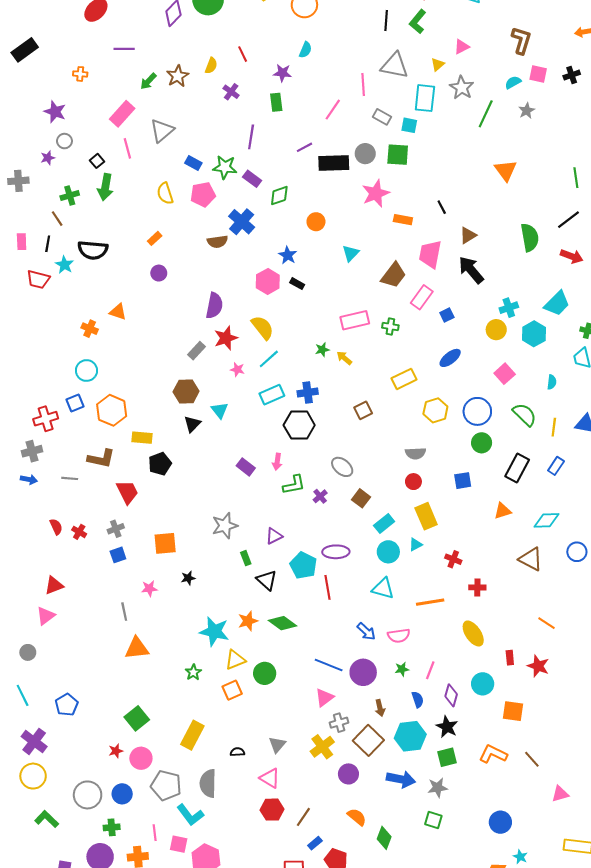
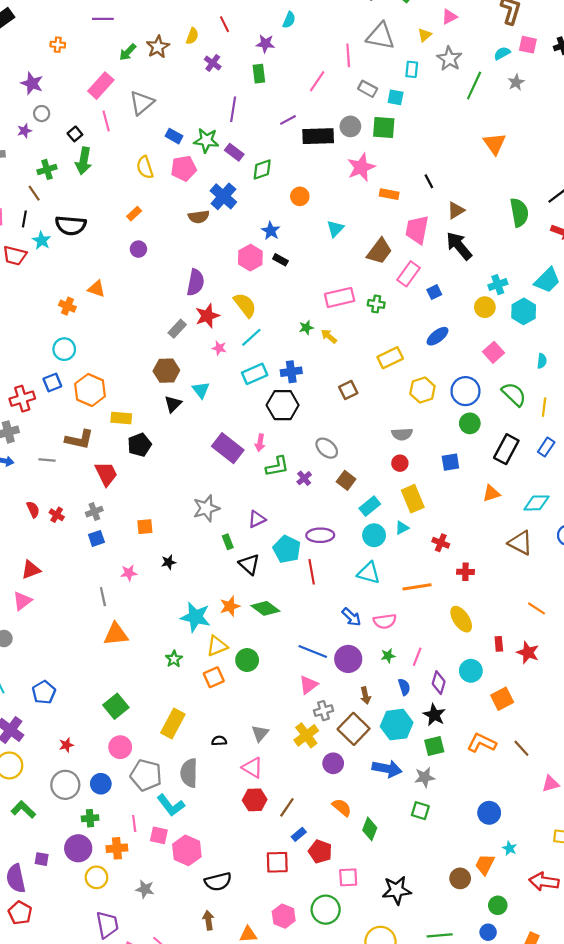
cyan rectangle: (425, 98) -> (412, 69), size x0.6
purple rectangle: (246, 467) -> (228, 448), size x1.6
orange square: (165, 543) -> (145, 527), size x0.7
orange square: (513, 711) -> (502, 699), turned -35
red star: (116, 751) -> (66, 745), moved

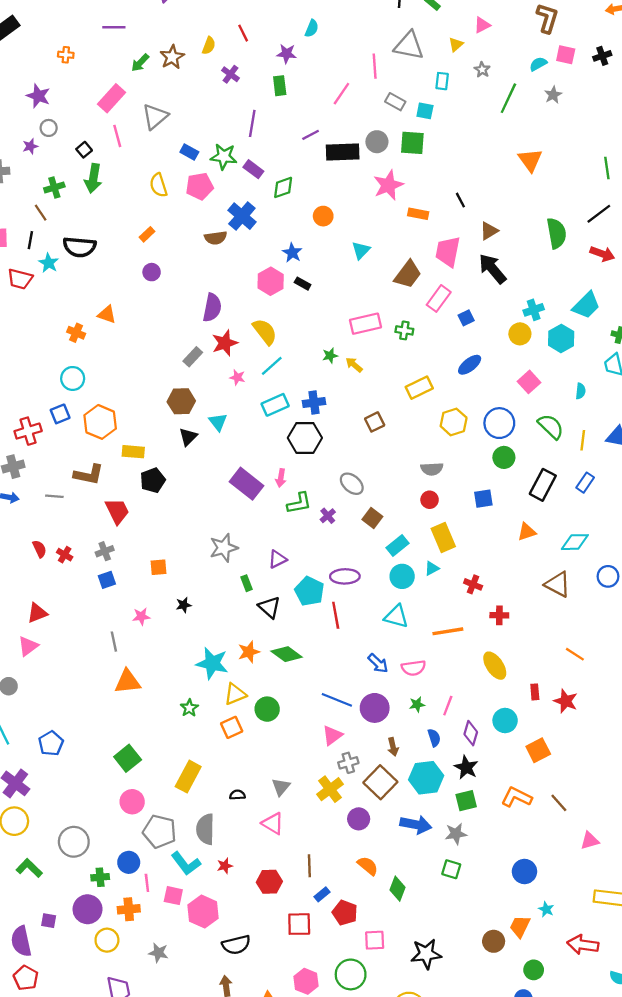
gray star: (449, 59) -> (482, 70), size x0.6
red star: (66, 745) -> (225, 866), moved
blue circle: (101, 784) -> (129, 862), moved
red hexagon: (255, 800) -> (269, 882), moved
brown line: (287, 807) -> (309, 866), turned -36

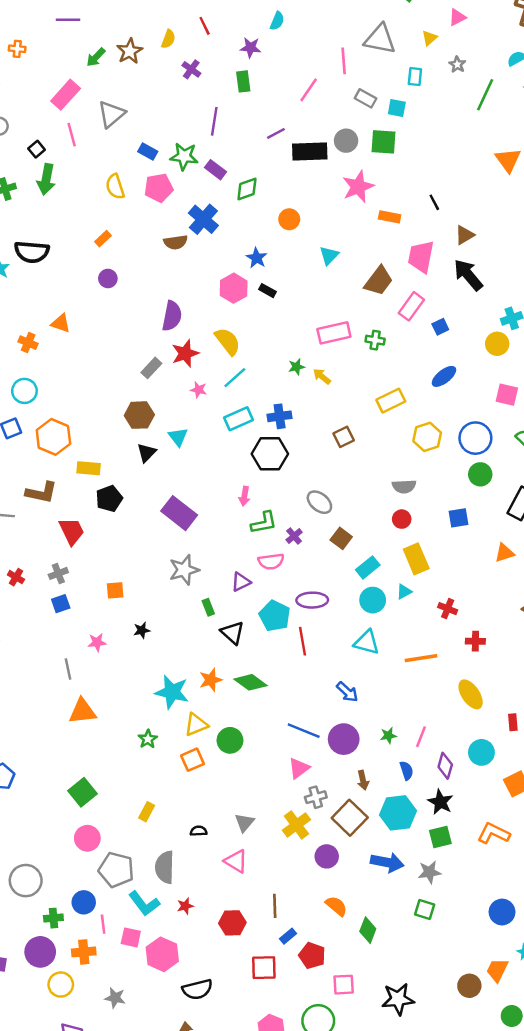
pink square: (529, 382) -> (507, 395), turned -35
purple rectangle: (247, 484) -> (179, 513), moved
pink semicircle: (414, 668) -> (271, 561), moved
yellow rectangle: (188, 777) -> (147, 812), size x0.6

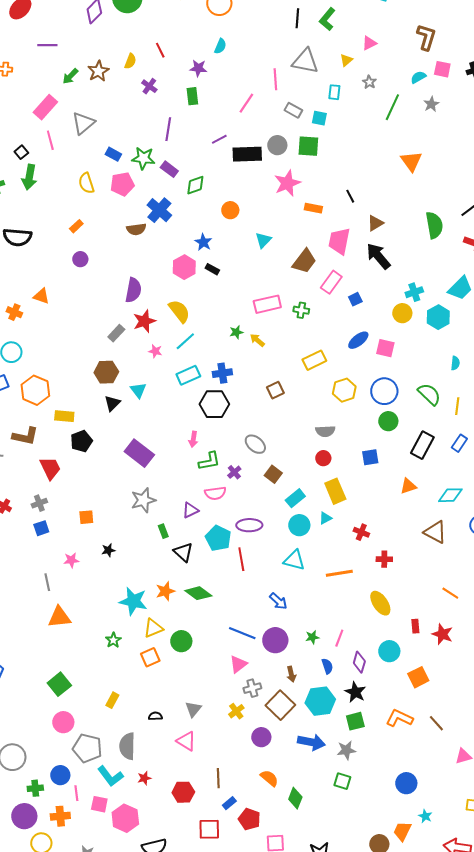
pink square: (507, 395) -> (385, 348), moved
yellow cross: (296, 825) -> (236, 711), size x0.7

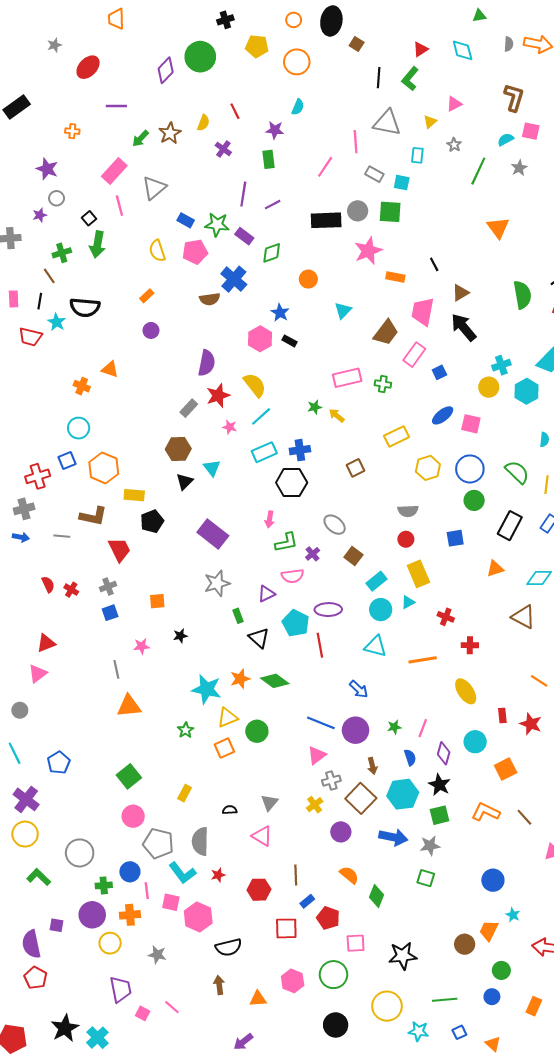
purple line: (219, 139) -> (273, 205), moved

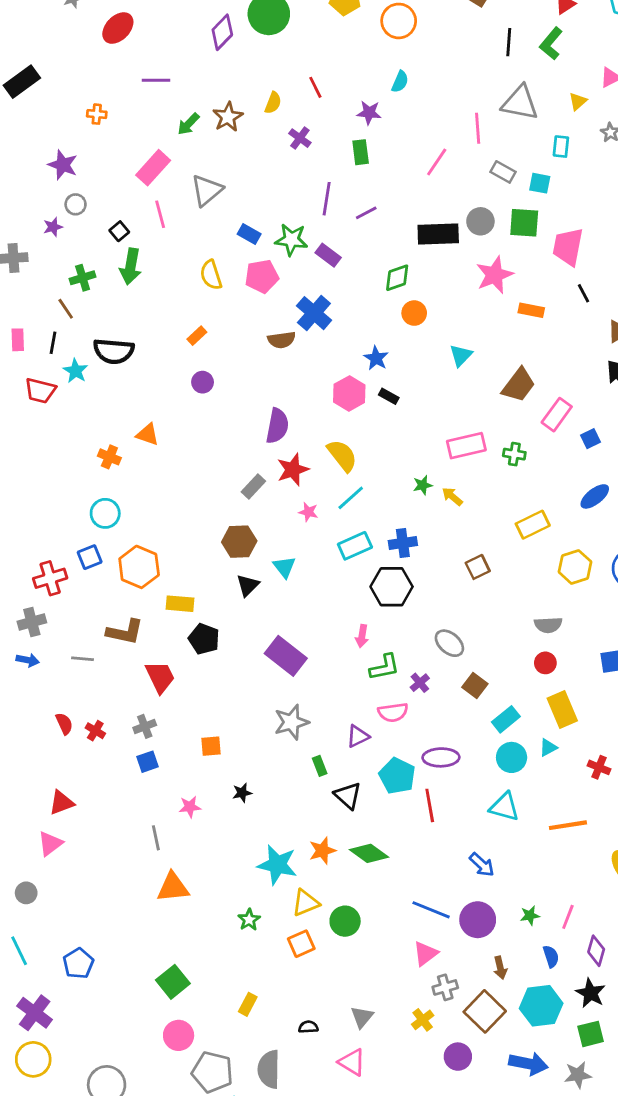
green diamond: (272, 253) -> (397, 278), moved
pink trapezoid: (423, 312) -> (568, 247), moved
black pentagon: (152, 521) -> (204, 639), turned -30

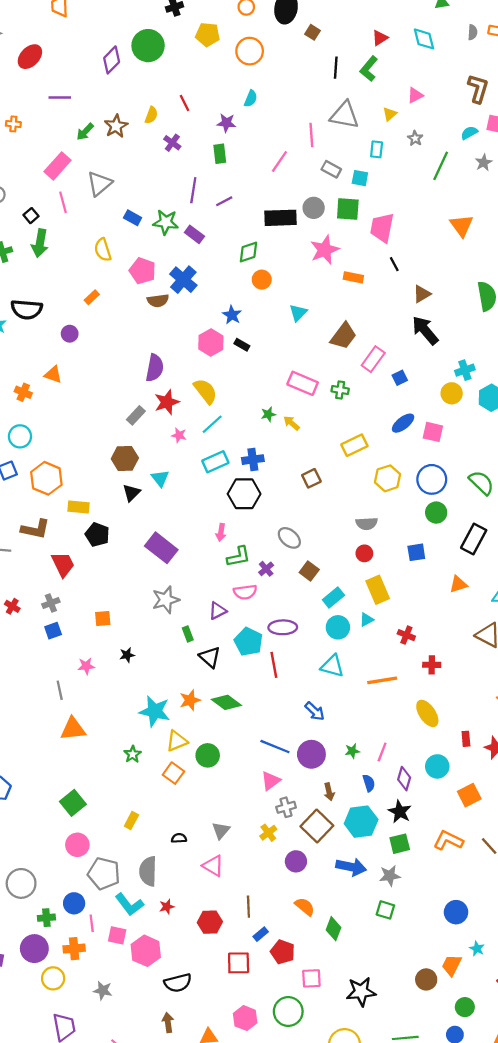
pink pentagon: (262, 276) -> (143, 271), moved, turned 30
purple circle: (203, 382) -> (70, 334), moved
pink rectangle: (466, 446) -> (303, 383), turned 36
orange square: (301, 944) -> (173, 773), turned -30

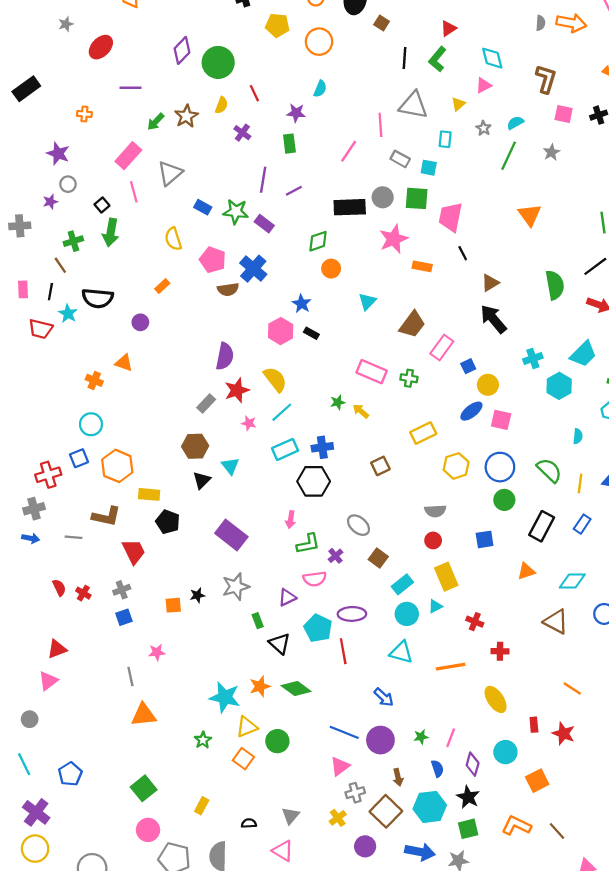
cyan diamond: (424, 39) -> (492, 58), moved
green circle: (148, 46) -> (218, 62), moved
cyan semicircle: (469, 133) -> (515, 123), moved
yellow circle: (452, 393) -> (488, 385), moved
black star: (127, 655) -> (197, 595), moved

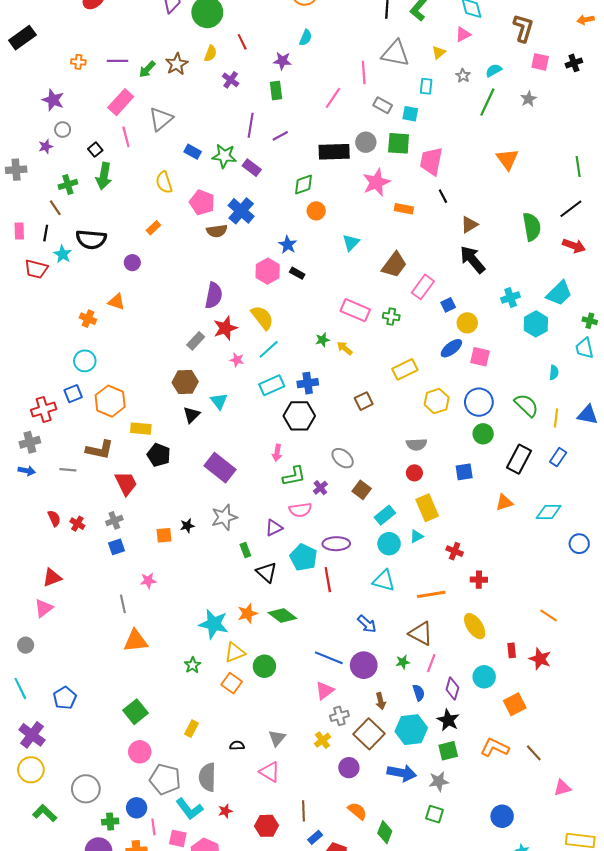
purple line: (130, 88) -> (118, 61), moved
brown triangle: (556, 622) -> (421, 633), moved

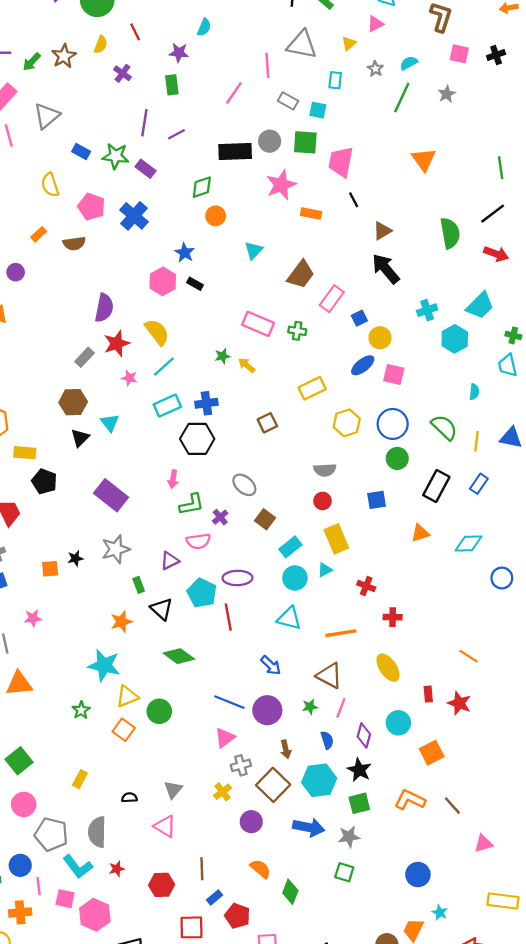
brown semicircle: (217, 231) -> (74, 243), moved
orange star: (247, 613) -> (121, 622), moved

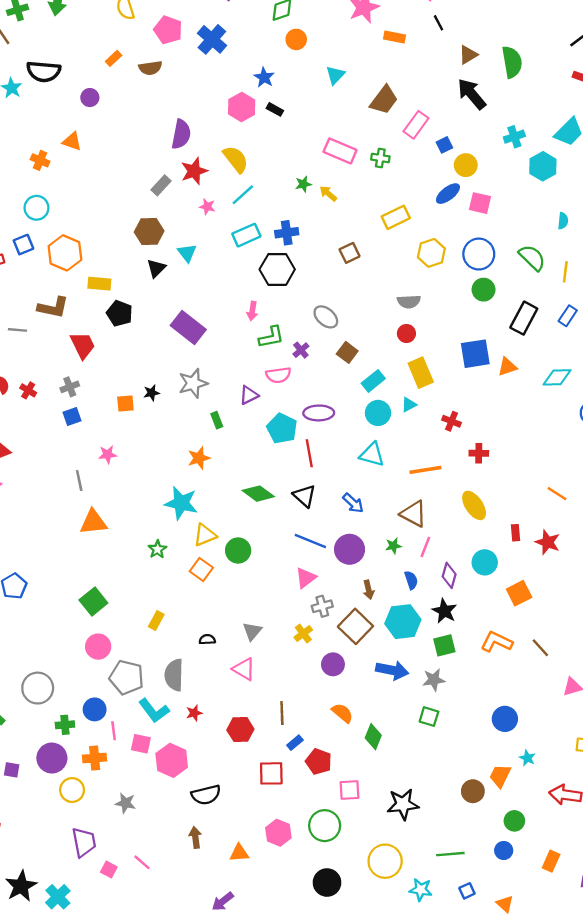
green semicircle: (450, 233) -> (512, 62), moved
blue square: (377, 500) -> (475, 354), moved, size x1.5
black triangle: (162, 609) -> (304, 496), moved

